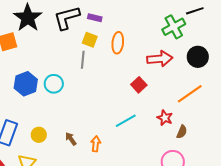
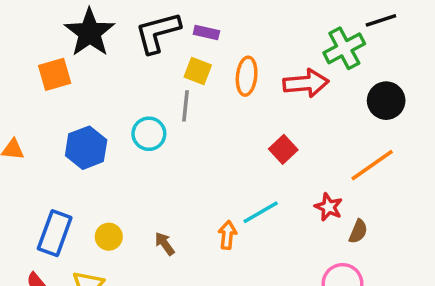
red arrow: (160, 59) -> (306, 83), moved
cyan circle: (54, 84) -> (149, 134), moved
orange arrow: (96, 144) -> (227, 235), moved

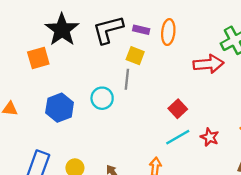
orange ellipse: (247, 76) -> (168, 32), moved
red square: (283, 149) -> (178, 109), moved
red star: (329, 207) -> (210, 137), moved
cyan line: (261, 212) -> (178, 137), moved

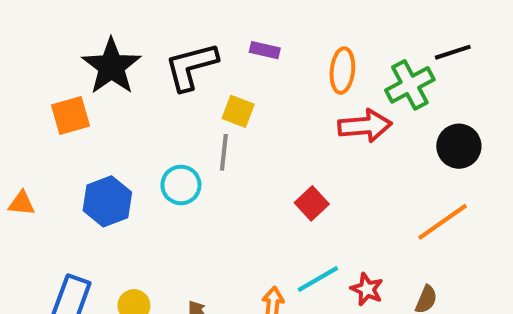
purple rectangle: (141, 30) -> (265, 50), moved
orange ellipse: (168, 32) -> (342, 71), moved
cyan line: (178, 137) -> (318, 279), moved
red star: (210, 137) -> (367, 289), moved

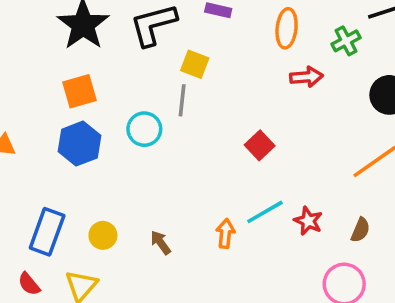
green cross: (410, 85) -> (346, 41), size x0.7
orange square: (71, 115) -> (80, 91), moved
red arrow: (365, 126) -> (306, 77), size x0.7

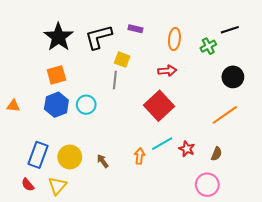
red arrow: (306, 77) -> (167, 71), moved
cyan circle: (144, 129) -> (86, 105), moved
red square: (260, 145) -> (159, 106), size x1.8
yellow circle: (103, 235) -> (70, 157), size x1.5

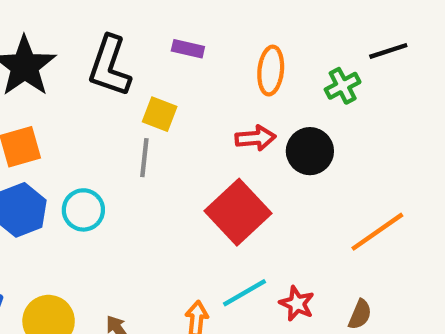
black L-shape: (98, 37) -> (110, 66), turned -56
black circle: (233, 77) -> (310, 151), moved

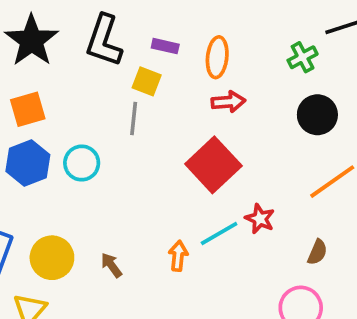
purple rectangle: (188, 49) -> (165, 46), moved
orange ellipse: (271, 71) -> (217, 57), moved
black circle: (310, 151) -> (317, 115), moved
red star: (297, 304) -> (260, 219), moved

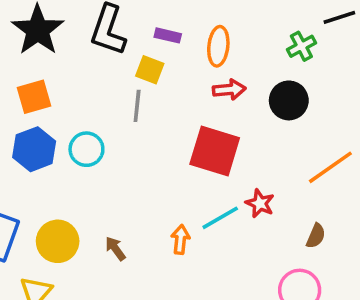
black circle: (317, 115) -> (289, 100), moved
red square: (213, 165) -> (215, 151), turned -30

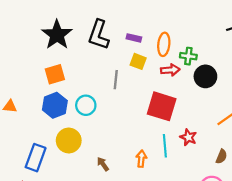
green cross: (301, 46) -> (188, 56), moved, turned 35
yellow square: (150, 70) -> (138, 61), moved
cyan line: (220, 218) -> (165, 146), turned -65
yellow circle: (58, 241) -> (69, 140), moved

